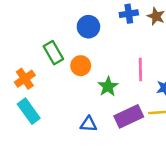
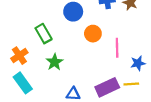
orange circle: (81, 66) -> (93, 34), moved
green star: (108, 86) -> (55, 62), moved

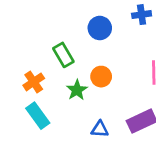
orange circle: (93, 34) -> (101, 77), moved

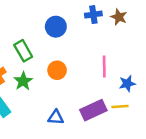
green star: (77, 90) -> (23, 81), moved

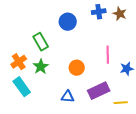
orange circle: (57, 70) -> (77, 68), moved
yellow line: (120, 107) -> (121, 103), moved

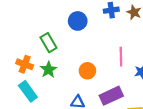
orange cross: (19, 62) -> (25, 64), turned -35

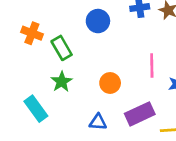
orange cross: (25, 64) -> (32, 33), moved

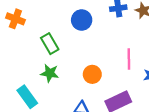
orange cross: (32, 33) -> (15, 19), moved
green star: (62, 82) -> (50, 73), turned -30

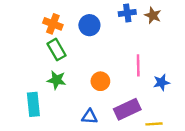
orange cross: (15, 19) -> (53, 24), moved
cyan rectangle: (27, 97) -> (33, 104), turned 30

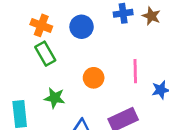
green star: (57, 80) -> (55, 98), moved
orange circle: (100, 81) -> (94, 78), moved

